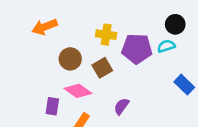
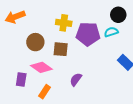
brown square: (102, 68) -> (61, 49), turned 35

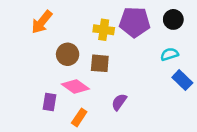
orange arrow: (15, 17) -> (42, 22), turned -30
cyan semicircle: (111, 32) -> (169, 54), moved
purple pentagon: (88, 34) -> (135, 22), moved

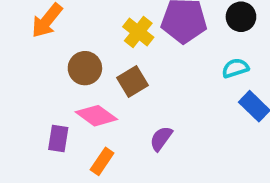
yellow cross: (104, 30) -> (138, 32), turned 30
brown square: (100, 63) -> (133, 81), turned -36

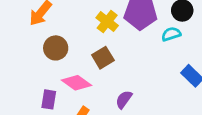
brown circle: (85, 68) -> (56, 48), moved
cyan semicircle: (235, 68) -> (171, 34), moved

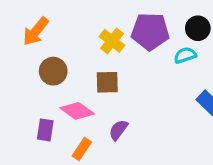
brown square: (103, 58) -> (107, 82), turned 30
purple semicircle: (124, 99) -> (118, 130), moved

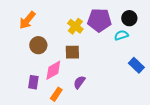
pink diamond: (77, 111) -> (53, 70), turned -65

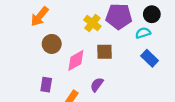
brown square: (72, 52) -> (104, 52), moved
blue rectangle: (136, 65) -> (150, 58), moved
pink diamond: (53, 70) -> (76, 60), moved

